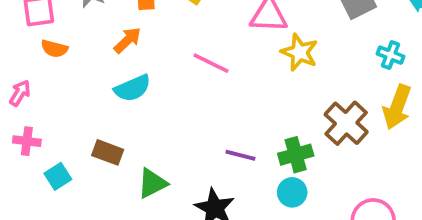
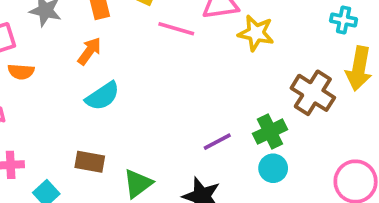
pink line: (211, 63) -> (176, 29), moved
purple line: (240, 155) -> (217, 142), turned -32

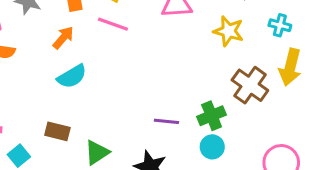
pink line: (176, 29) -> (113, 24), moved
yellow star: (256, 33) -> (229, 31), moved
purple line: (217, 142) -> (166, 121), turned 30

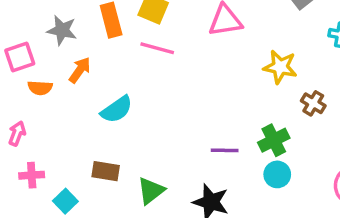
yellow star: (229, 31) -> (280, 67), moved
orange arrow: (63, 38) -> (80, 70), moved
brown cross: (250, 85) -> (313, 103), size x0.6

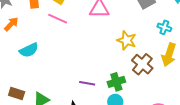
brown cross: (313, 103) -> (142, 64), size x1.5
brown rectangle: (106, 171) -> (17, 93), moved

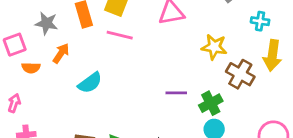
purple line: (87, 83) -> (176, 93), moved

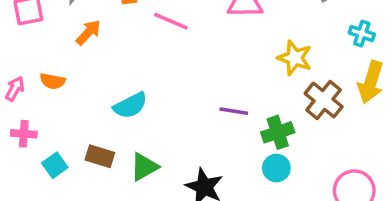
orange semicircle: (31, 68) -> (53, 81), moved
cyan semicircle: (90, 83) -> (130, 105), moved

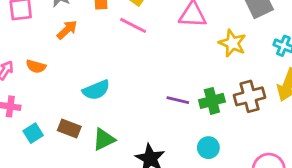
yellow star: (295, 58) -> (232, 43), moved
brown cross: (324, 100) -> (250, 96), turned 32
green cross: (278, 132) -> (212, 101), moved

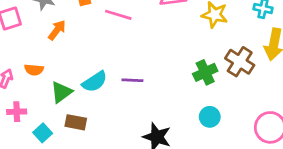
brown cross: (250, 96) -> (240, 62), turned -32
purple line: (178, 100) -> (132, 80), moved
green triangle: (104, 139) -> (61, 92), moved

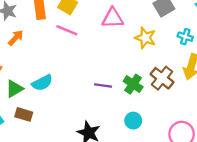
green cross: (205, 72) -> (133, 84), turned -36
purple line: (132, 80) -> (103, 85), moved

